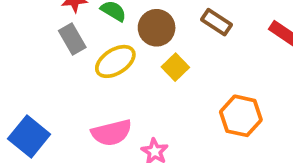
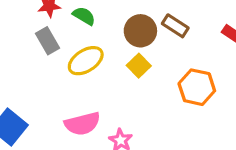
brown circle: (157, 28) -> (140, 31), moved
orange hexagon: (241, 116) -> (197, 87), moved

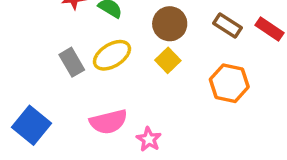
brown rectangle: (175, 26) -> (227, 25), moved
gray rectangle: (48, 41) -> (72, 62), moved

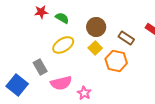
brown rectangle: (227, 25) -> (126, 38), moved
gray rectangle: (72, 62) -> (40, 67), moved
orange hexagon: (229, 83) -> (116, 61), moved

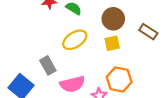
yellow square: (95, 48) -> (112, 43), turned 32
orange hexagon: (116, 61) -> (119, 79), moved

